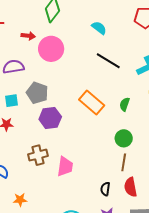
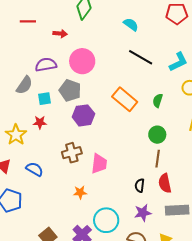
pink circle: (51, 49) -> (82, 61), moved
orange star: (20, 200) -> (80, 192), moved

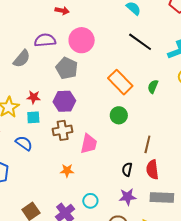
cyan square: (44, 99) -> (33, 117), moved
purple hexagon: (83, 115) -> (64, 101), moved
green circle: (157, 135) -> (119, 115), moved
cyan circle: (106, 220) -> (90, 201), size x0.6

